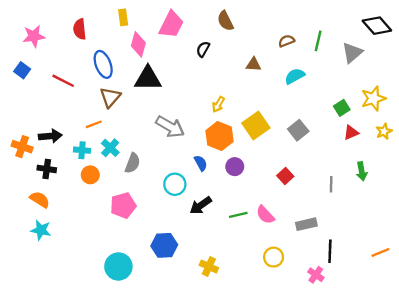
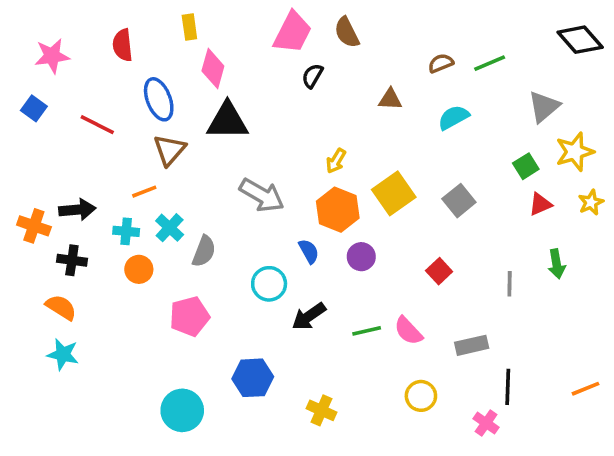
pink trapezoid: (171, 24) -> (293, 32), moved
green line: (318, 41) -> (490, 63), turned 54
gray triangle: (352, 53) -> (544, 107), moved

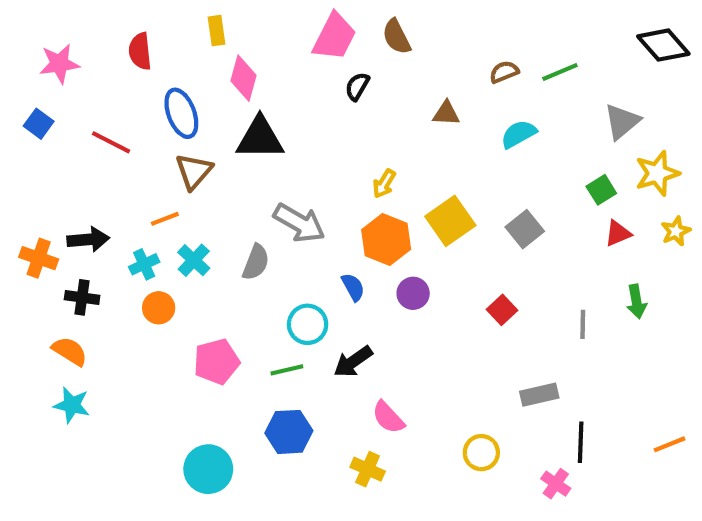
cyan cross: (126, 231) -> (144, 264), turned -30
gray semicircle: (204, 251) -> (256, 262), moved
green line: (367, 331) -> (287, 370), moved
pink semicircle: (408, 331) -> (388, 417), moved

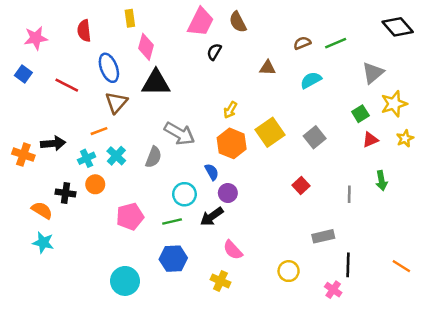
purple circle: (413, 293) -> (228, 193), moved
black cross: (82, 297) -> (66, 193), moved
orange line: (670, 444) -> (401, 266), turned 54

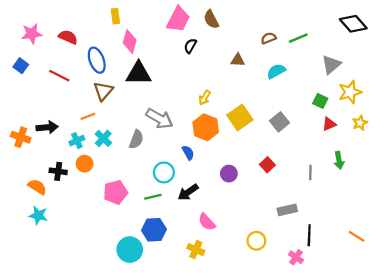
red semicircle: (84, 31) -> (68, 37), moved, turned 120
green square: (360, 114) -> (320, 101), turned -32
purple circle: (228, 193) -> (229, 174), moved
cyan circle: (125, 281) -> (130, 250), moved

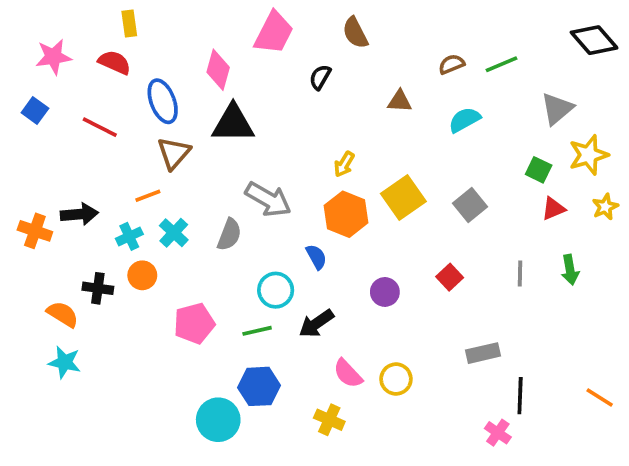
yellow rectangle: (115, 16) -> (129, 23), moved
pink trapezoid: (178, 19) -> (274, 33), moved
gray line: (310, 172) -> (520, 273), moved
yellow circle: (256, 241) -> (396, 379), moved

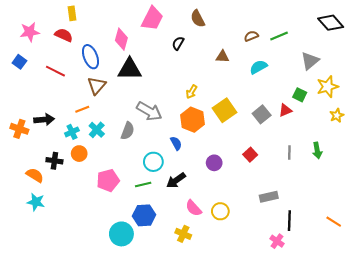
red triangle: (553, 209) -> (285, 110), moved

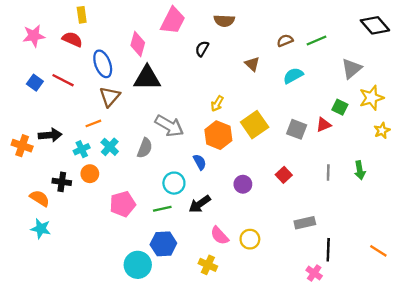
brown semicircle: (198, 19) -> (224, 21), turned -60
brown triangle: (222, 57) -> (252, 64), turned 40
blue square: (19, 62) -> (35, 83), moved
gray square: (262, 114) -> (297, 129), turned -30

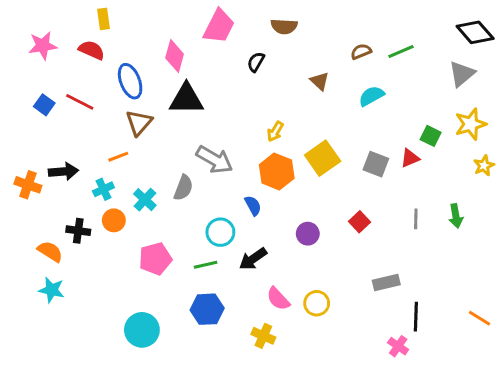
gray triangle: (352, 69) -> (462, 74), moved
cyan cross: (110, 147) -> (145, 200), moved
cyan circle: (138, 265) -> (142, 330), moved

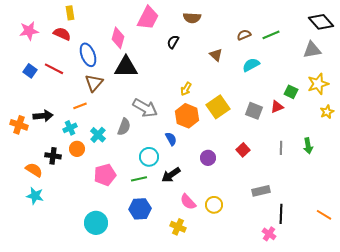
gray triangle: (462, 74) -> (312, 50), turned 30

